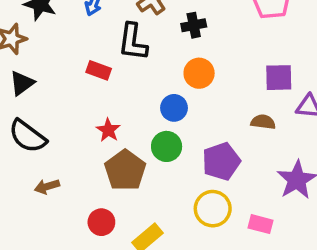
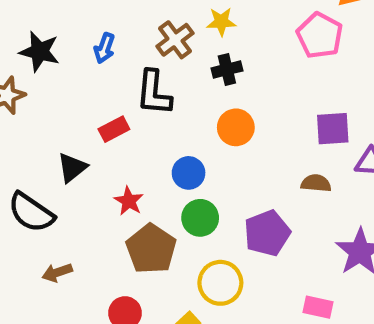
red rectangle: (99, 70) -> (114, 129), turned -45
black triangle: (22, 83) -> (72, 168), moved
blue circle: (174, 108) -> (189, 173), moved
yellow circle: (213, 209) -> (220, 283), moved

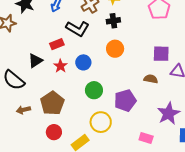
black L-shape: (154, 93) -> (78, 29), turned -70
blue circle: (189, 173) -> (83, 62), moved
red star: (129, 201) -> (60, 66), moved
brown pentagon: (151, 249) -> (52, 103), moved

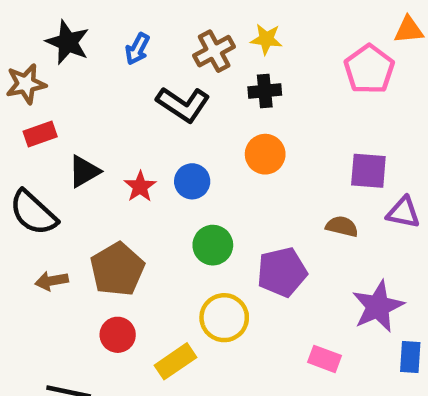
red rectangle: (57, 44) -> (40, 134), moved

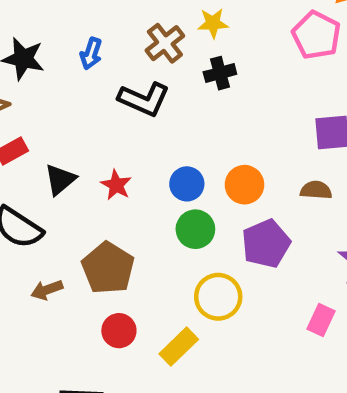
orange circle: (265, 154) -> (244, 185), moved
blue circle: (192, 181) -> (187, 184), moved
pink rectangle: (324, 359) -> (321, 320), turned -76

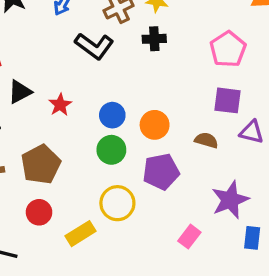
pink pentagon: (316, 35) -> (228, 49), moved

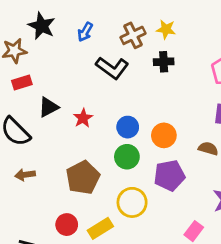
brown pentagon: (41, 164) -> (83, 178), moved
red circle: (39, 212) -> (67, 225), moved

